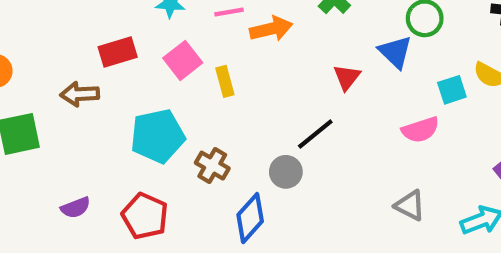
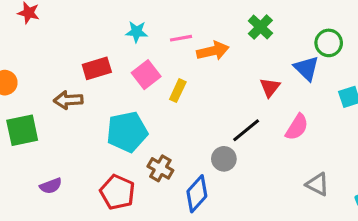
yellow rectangle: (225, 81) -> (178, 91), turned 40
pink semicircle: (420, 130) -> (297, 127), moved, turned -40
brown cross: (212, 166) -> (160, 168), moved
purple semicircle: (76, 208) -> (51, 186), moved

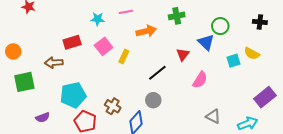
green cross: (260, 27) -> (177, 16), turned 35
pink line: (181, 38) -> (126, 12), moved
black line: (246, 130) -> (157, 73), moved
cyan pentagon: (127, 132) -> (73, 95), moved

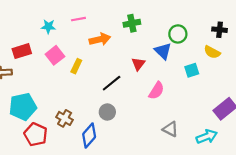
yellow semicircle: (252, 53) -> (212, 52), moved

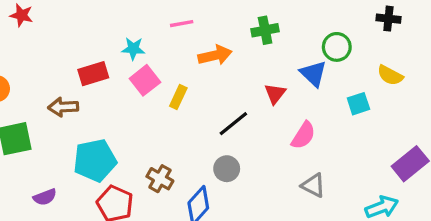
cyan star: (49, 26) -> (133, 49), moved
black cross: (220, 30) -> (388, 19), moved
gray triangle: (170, 129) -> (313, 185), moved

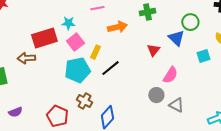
red rectangle: (93, 74) -> (44, 38), size x1.4
black line: (233, 124) -> (110, 68), moved
cyan pentagon: (95, 160) -> (77, 70), moved
gray circle: (227, 169) -> (156, 95), moved

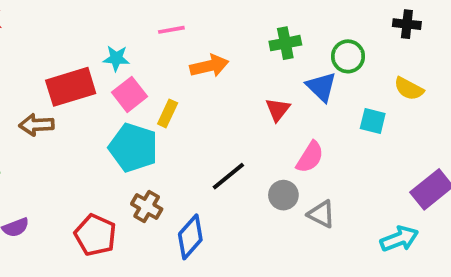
green cross: (147, 12) -> (285, 43), moved
cyan square: (203, 56) -> (373, 121), turned 32
black line: (110, 68) -> (228, 176), moved
cyan pentagon: (77, 70) -> (133, 148), turned 30

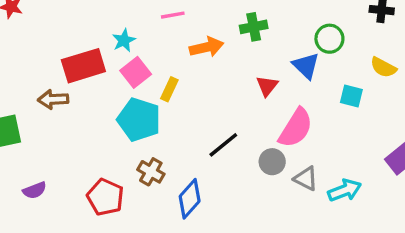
green cross: (285, 43) -> (254, 27), moved
cyan star: (116, 58) -> (124, 40), turned -30
pink semicircle: (310, 157) -> (296, 128), size x1.4
cyan arrow: (399, 239) -> (345, 190), moved

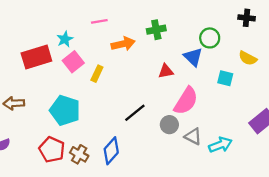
red triangle: (267, 86) -> (166, 71), turned 42
brown arrow: (53, 99) -> (14, 103), moved
cyan pentagon: (139, 120) -> (65, 110), moved
brown cross: (151, 172) -> (79, 154), moved

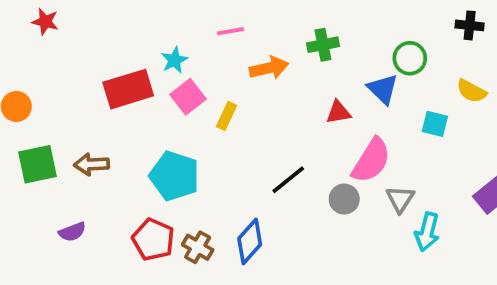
gray triangle: (193, 136) -> (400, 199), moved, turned 36
cyan arrow: (220, 145) -> (427, 232), turned 125

